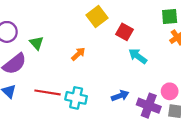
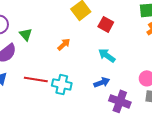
cyan arrow: (138, 56) -> (107, 55), moved
purple cross: (149, 106) -> (120, 101), moved

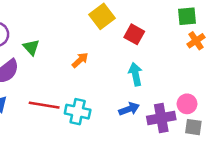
cyan arrow: (107, 55) -> (135, 74), turned 42
purple cross: (120, 101) -> (161, 118), moved, turned -30

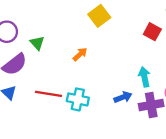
red square: (134, 34) -> (152, 32), moved
cyan arrow: (135, 74) -> (144, 77), moved

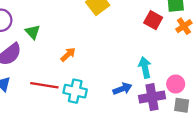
orange arrow: (80, 54) -> (68, 54), moved

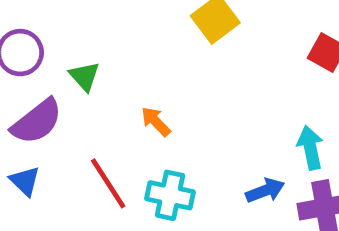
orange arrow: (68, 54) -> (156, 122), turned -91
red line: (44, 85) -> (108, 183), turned 48

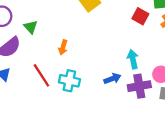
orange arrow: (156, 122) -> (63, 47), turned -120

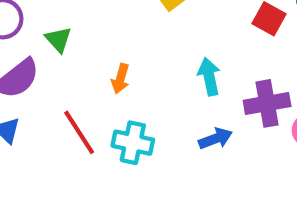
cyan arrow: (133, 59) -> (209, 77), moved
purple cross: (139, 86) -> (267, 103), moved

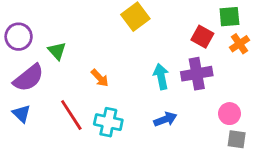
orange arrow: (120, 79) -> (100, 78), turned -60
purple cross: (267, 103) -> (197, 74), moved

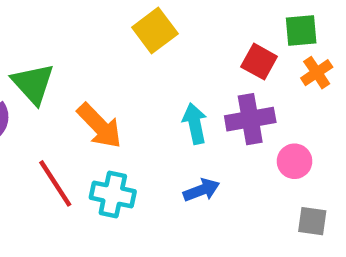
green triangle: (57, 51) -> (33, 84), size x1.5
orange arrow: (100, 78) -> (99, 126), size x1.6
pink circle: (229, 114) -> (295, 161), moved

